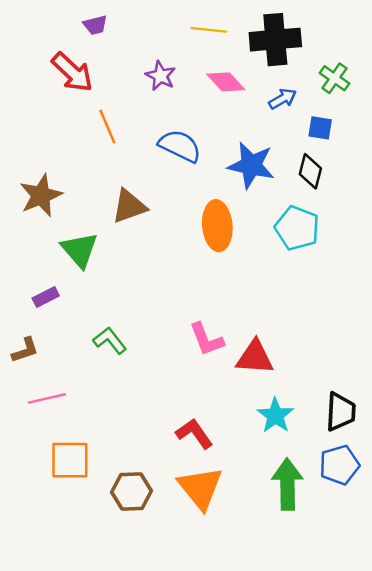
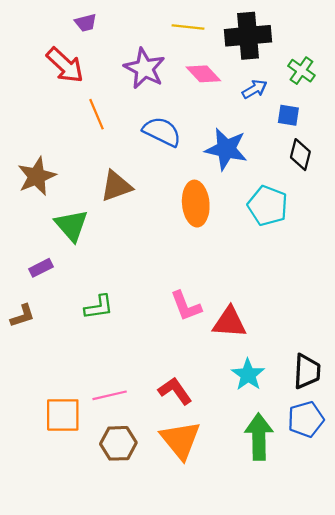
purple star: (161, 76) -> (145, 68), size x1.5
black diamond: (310, 171) -> (300, 155), moved
green L-shape: (110, 340) -> (99, 307), turned 120
pink line: (47, 398) -> (110, 395), moved

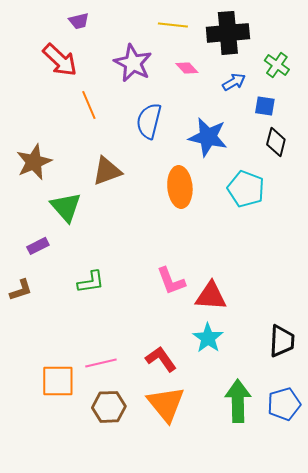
pink diamond: (203, 74) -> (187, 68), size x0.7
blue semicircle: (162, 132) -> (149, 121), turned -102
cyan star: (248, 375) -> (208, 338), moved
blue pentagon: (306, 419) -> (284, 404), moved

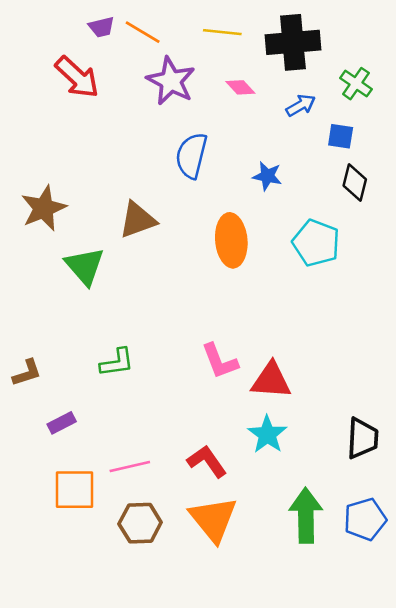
orange line: (89, 105) -> (143, 32), moved, turned -36
blue star: (208, 137) -> (267, 176), size x0.6
purple rectangle: (38, 246) -> (62, 423), moved

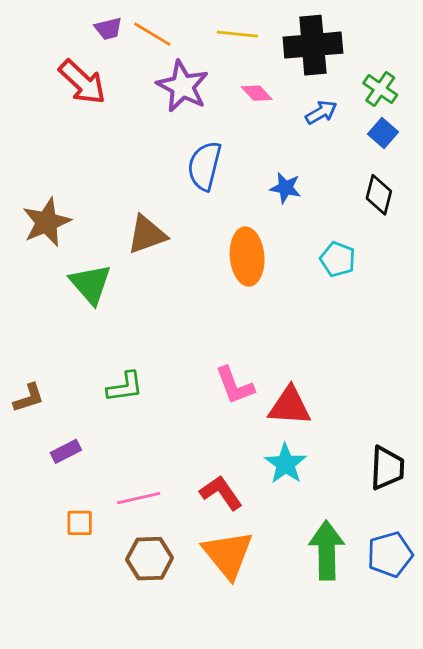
blue square: (341, 136) -> (383, 133), moved, turned 32
cyan pentagon: (316, 243) -> (338, 259), size x0.7
orange square: (74, 490) -> (80, 523), size x0.6

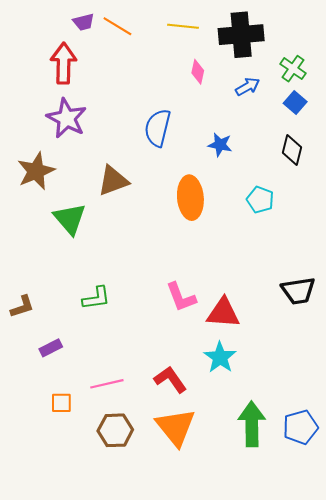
red arrow: (82, 82) -> (63, 63), turned -132
purple star: (183, 86) -> (67, 118), moved
pink diamond: (257, 93) -> (198, 72), turned 55
black trapezoid: (387, 468) -> (298, 291), moved, turned 78

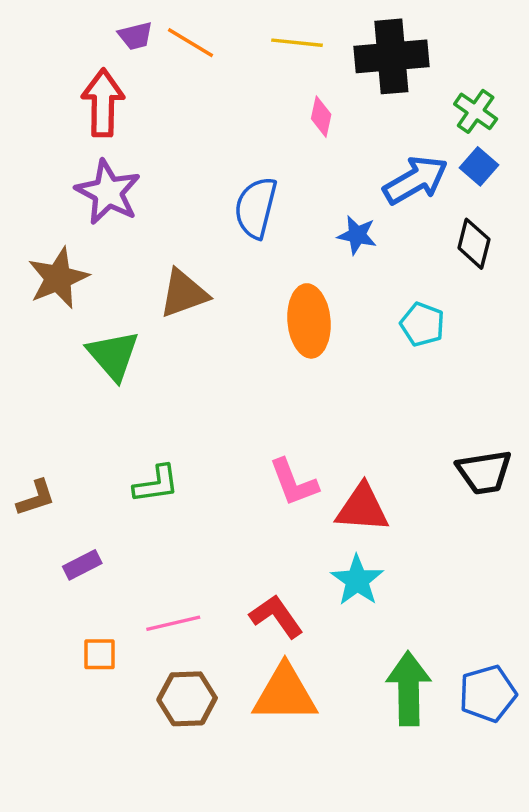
blue arrow: (248, 87) -> (415, 180), moved, size x1.6
orange triangle: (176, 427) -> (285, 694), turned -51

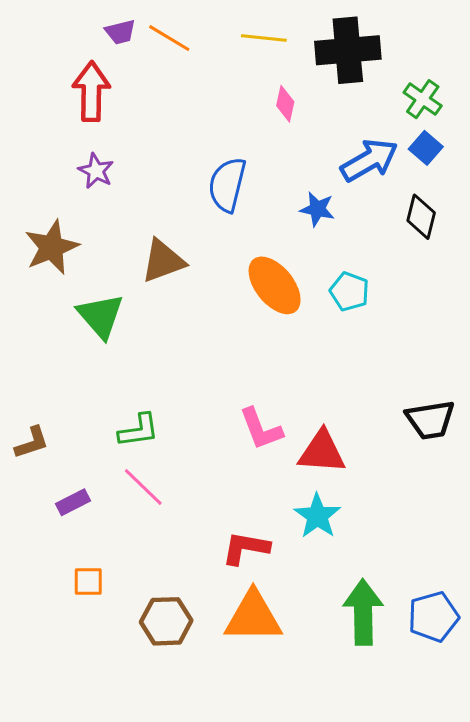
purple star: (108, 192) -> (96, 171), size x0.6
orange ellipse: (309, 321) -> (275, 285), turned -34
cyan pentagon: (422, 324) -> (349, 291), moved
red L-shape: (276, 616) -> (246, 548), turned -45
pink line: (173, 623) -> (143, 487), moved, turned 57

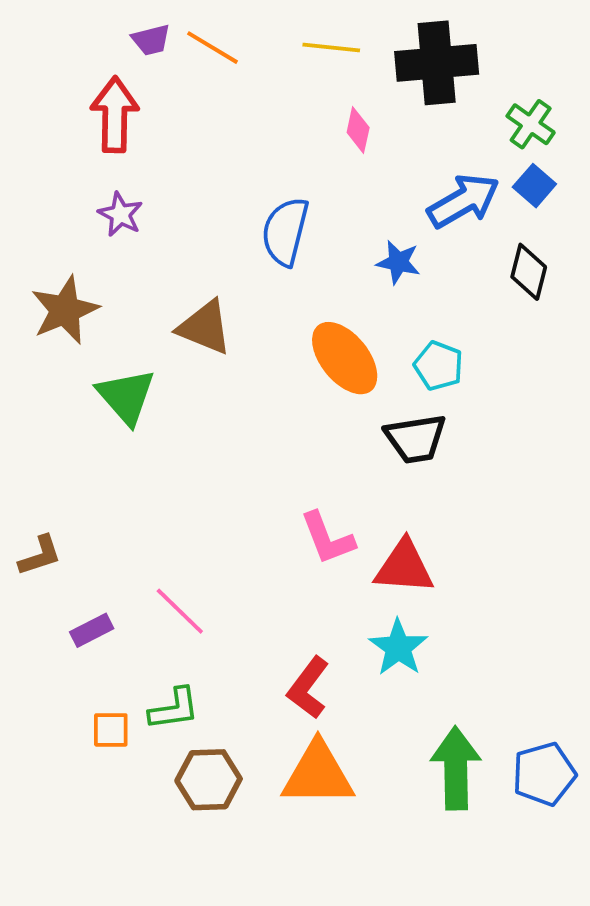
brown triangle: (163, 261) -> (205, 327), turned 42
black trapezoid: (430, 420) -> (416, 439), moved
green L-shape: (139, 430) -> (174, 709), moved
red L-shape: (246, 548) -> (308, 688), turned -63

